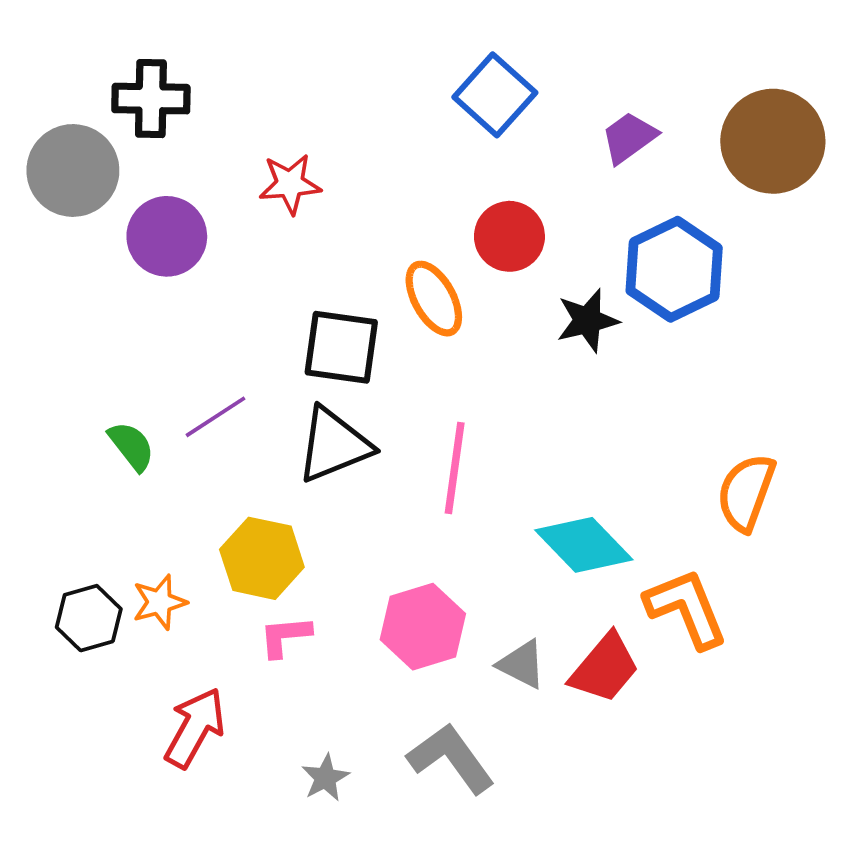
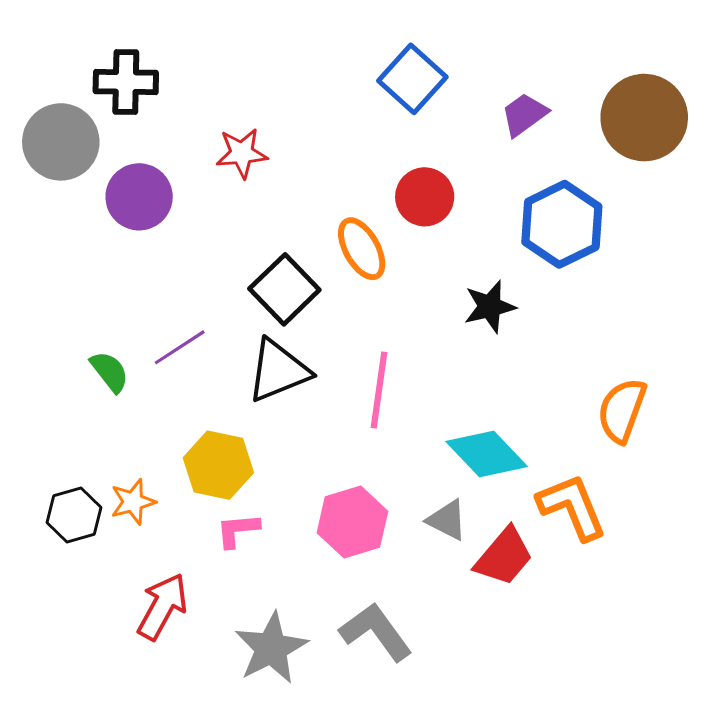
black star: (588, 320) -> (490, 307), moved
black square: (341, 347) -> (284, 289), turned 38
gray triangle: (522, 664) -> (447, 520), moved
gray star: (325, 778) -> (271, 648), size x1.8

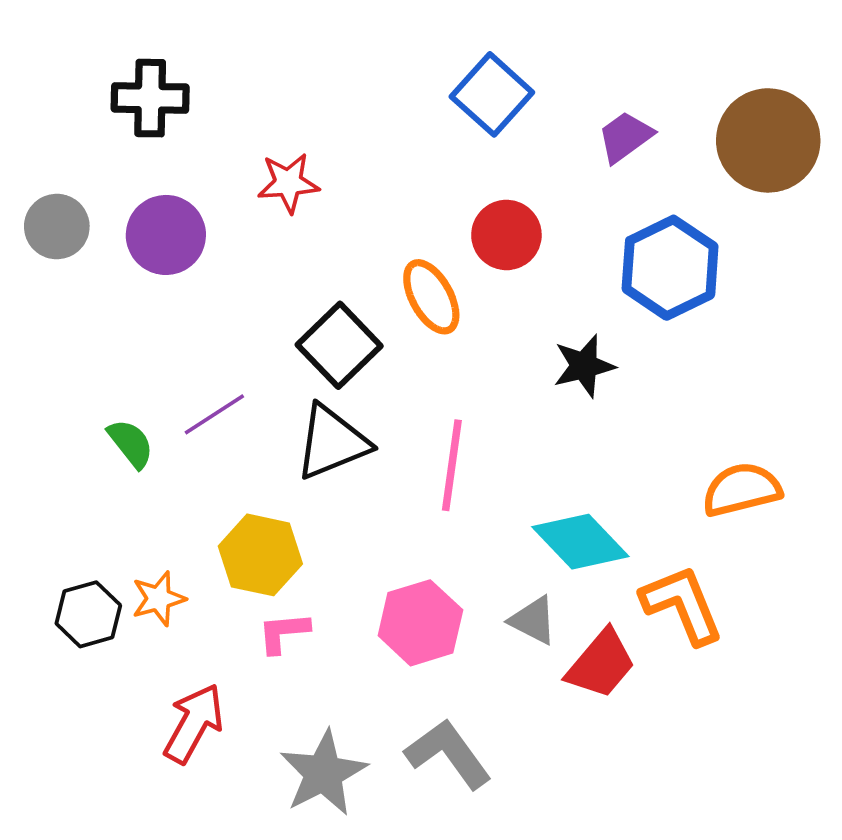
gray circle: (61, 142) -> (57, 227), moved, size x0.7
orange semicircle: (622, 410) -> (742, 490), turned 56

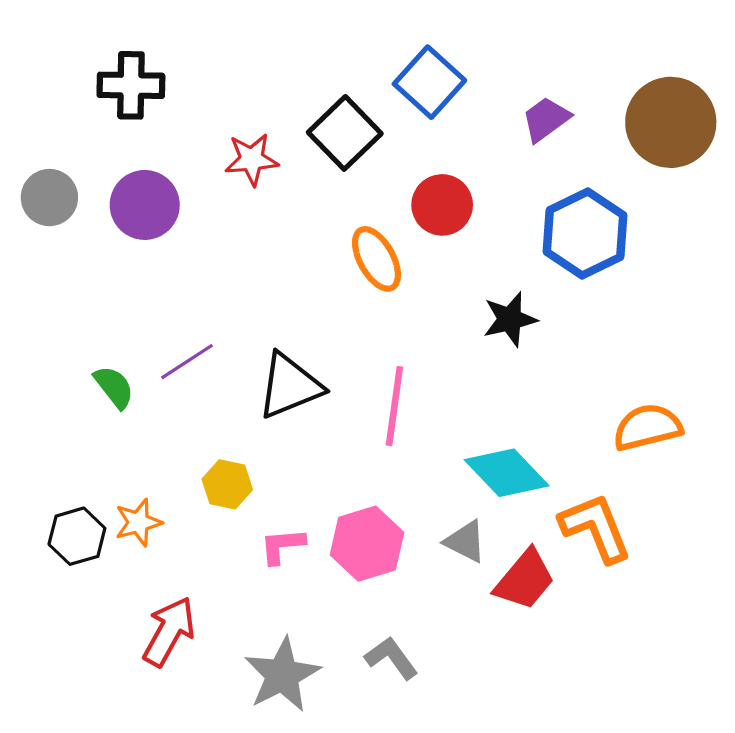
black square: (339, 345) -> (345, 133), moved
yellow hexagon: (260, 555) -> (227, 484), size x0.7
pink L-shape: (283, 633) -> (282, 546), moved
gray L-shape: (448, 754) -> (391, 658), size x0.7

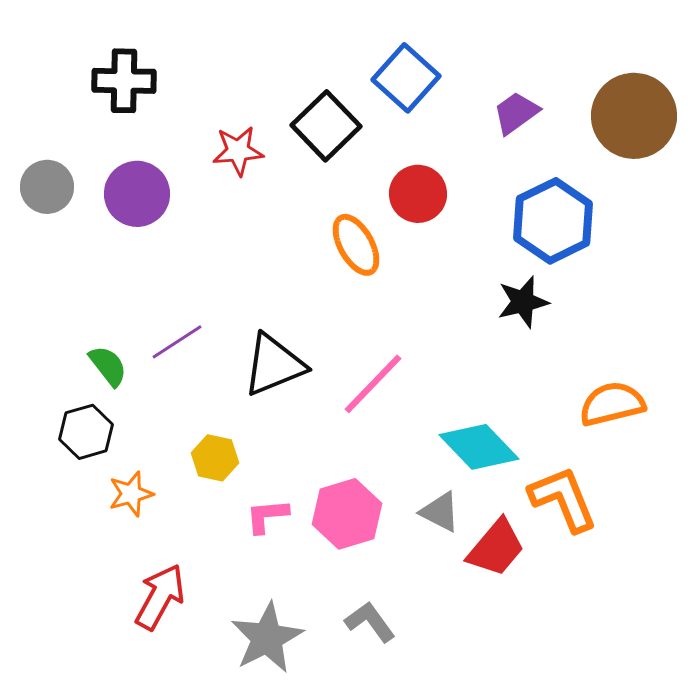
black star: (510, 319) -> (523, 302), moved
pink line: (394, 406) -> (373, 384), turned 36
black hexagon: (77, 536) -> (86, 432), moved

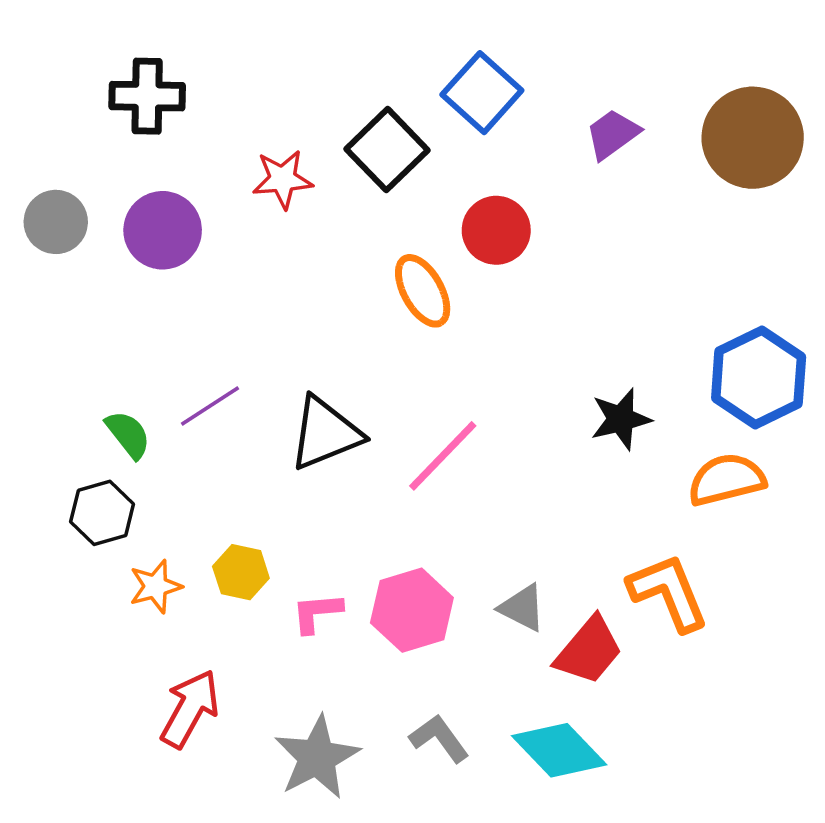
blue hexagon: (553, 221) -> (759, 377), moved
black star: (523, 302) -> (621, 419), moved
cyan diamond: (479, 447) -> (559, 750), moved
yellow hexagon: (215, 458) -> (241, 572), moved

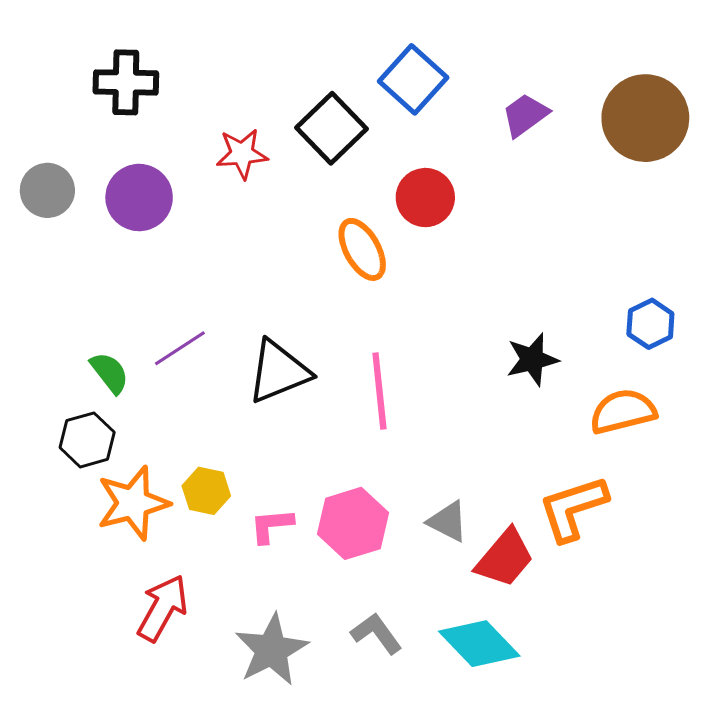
blue hexagon: (759, 377) -> (650, 324), size x0.6
pink line: (443, 456) -> (379, 391), turned -50
orange star: (155, 586) -> (133, 503), size x1.6
orange L-shape: (668, 592) -> (573, 508), turned -86

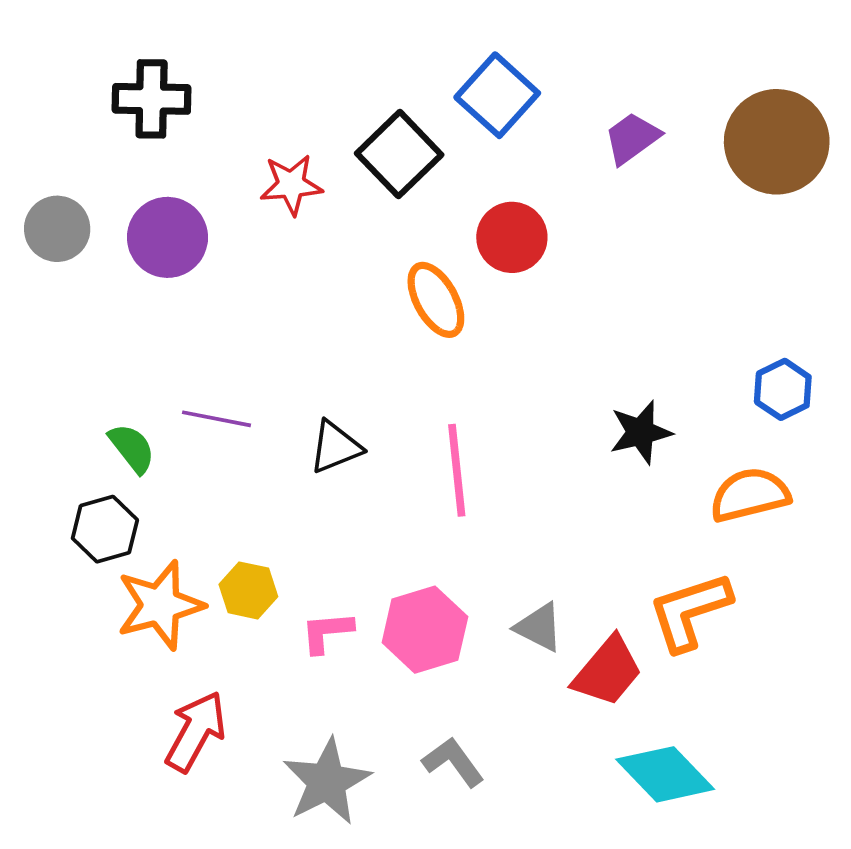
purple line: (180, 348) -> (217, 419), turned 44
black triangle: (279, 372) -> (335, 447), size x0.7
cyan diamond: (479, 644) -> (665, 774), moved

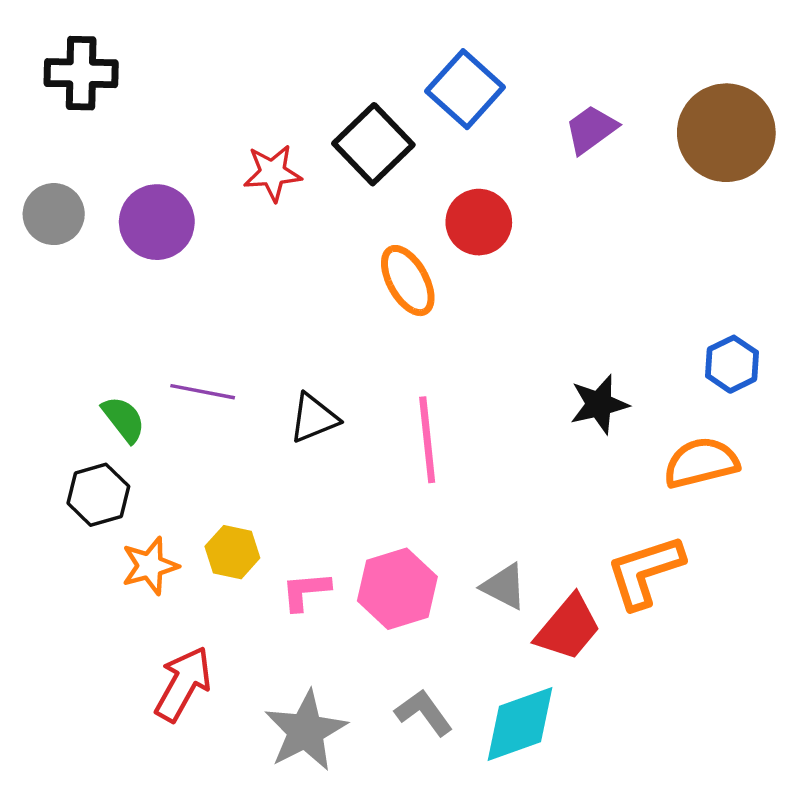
black cross: (152, 99) -> (81, 73), moved
orange star: (160, 605) -> (150, 566), size x0.7
cyan diamond: (665, 774) -> (520, 724), moved, turned -66

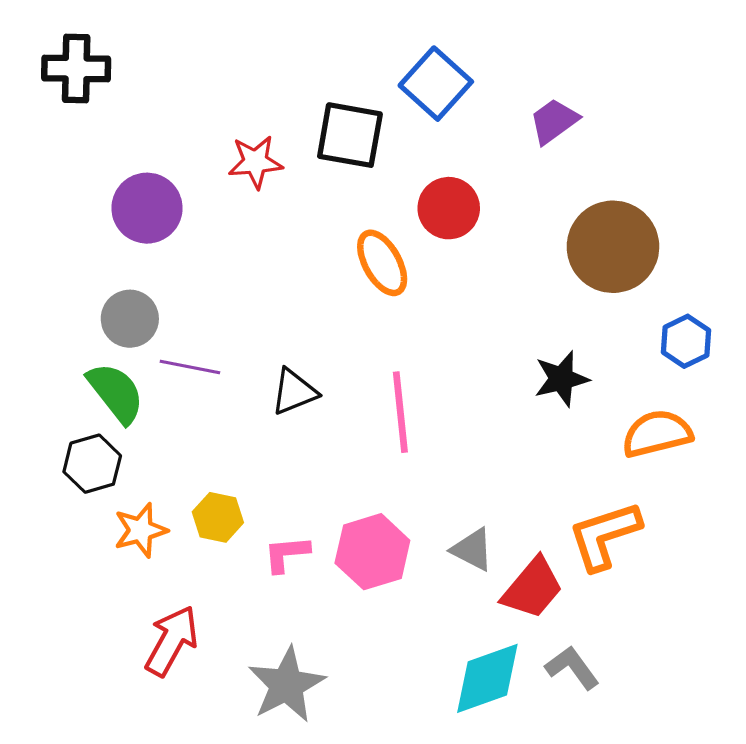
brown circle: (726, 133) -> (613, 247), moved
black square: (373, 144) -> (350, 135), turned -36
gray circle: (54, 214) -> (130, 319), moved
green semicircle: (124, 419) -> (116, 393), size x1.4
gray L-shape: (424, 713) -> (572, 668), moved

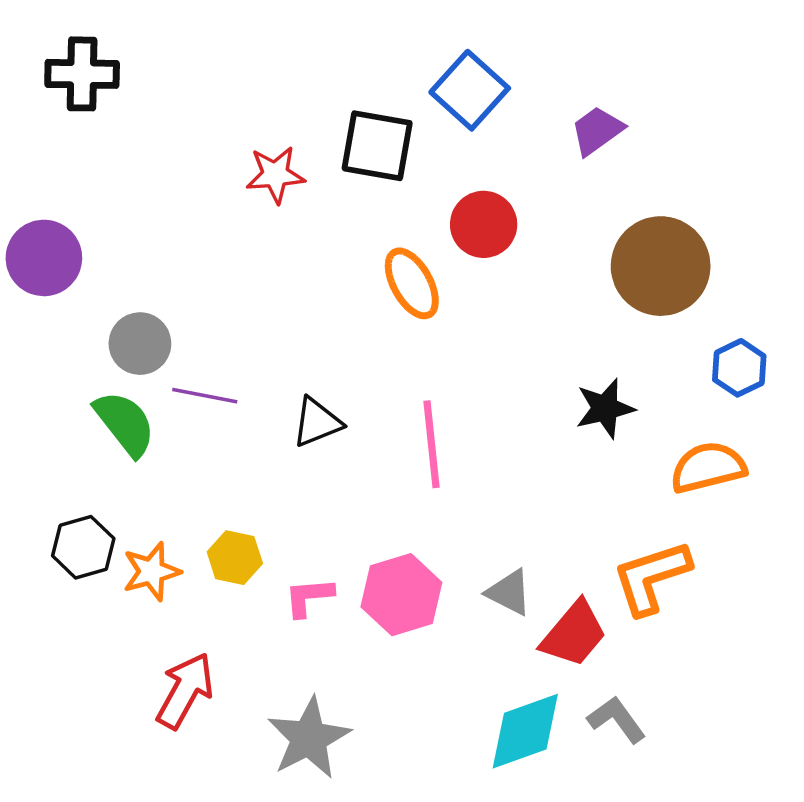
purple circle: (147, 208) -> (44, 258), moved
black hexagon: (92, 464) -> (83, 547), moved

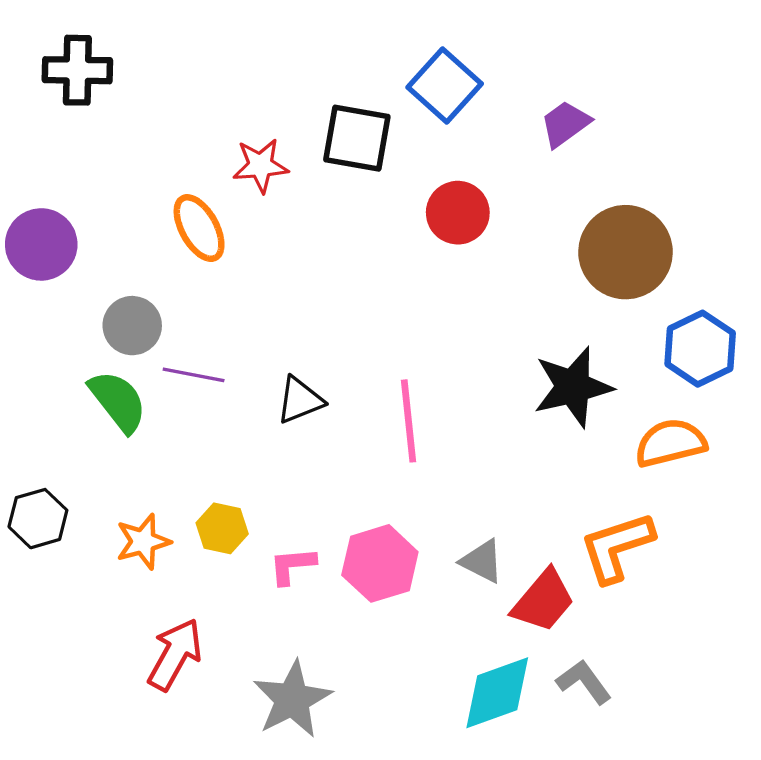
orange ellipse: (412, 283) -> (199, 228), moved
blue hexagon: (739, 368) -> (700, 349), size x1.4
black star: (605, 408) -> (573, 387), size x1.4
black hexagon: (83, 547) -> (38, 519), moved

